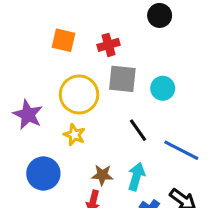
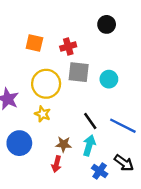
black line: (138, 130) -> (90, 121), moved

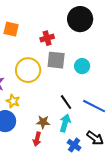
black circle: (107, 24) -> (80, 19), size x1.6
orange square: (34, 43) -> (11, 29), moved
yellow star: (43, 114) -> (13, 101), moved

